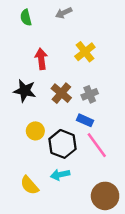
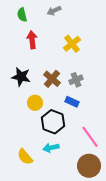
red arrow: (41, 59) -> (32, 40), moved
yellow circle: (35, 131) -> (35, 103), moved
pink line: (97, 145) -> (90, 137), moved

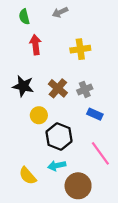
yellow cross: (72, 44) -> (80, 49), turned 30
blue rectangle: (72, 102) -> (95, 114), moved
brown circle: (89, 166) -> (78, 186), moved

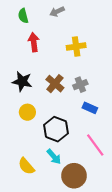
yellow circle: (39, 115) -> (27, 112), moved
cyan arrow: (57, 166) -> (54, 157), turned -119

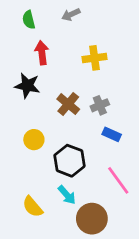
black star: (22, 81) -> (27, 86), moved

